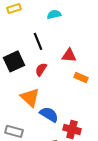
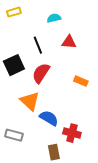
red triangle: (69, 55) -> (69, 42), moved
red semicircle: (41, 69) -> (41, 73), size x1.5

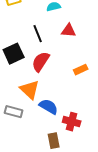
orange rectangle: (81, 81) -> (81, 70), turned -48
gray rectangle: (14, 135) -> (14, 112), moved

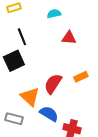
black line: (38, 34) -> (22, 37), moved
red semicircle: (41, 62) -> (53, 84), moved

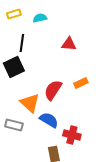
cyan semicircle: (54, 14) -> (40, 18), moved
black line: (22, 37) -> (22, 43), turned 30

